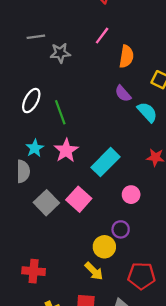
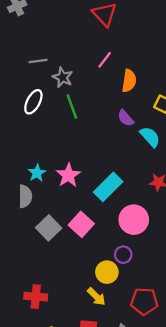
gray star: (60, 53) -> (63, 77), turned 30
white ellipse: (31, 101) -> (33, 102), moved
green line: (60, 112) -> (72, 106), moved
pink circle: (131, 195) -> (134, 220), size x1.6

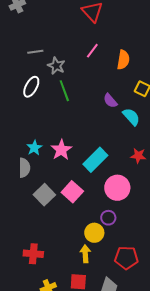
orange semicircle: (129, 81) -> (123, 60), moved
yellow arrow: (96, 297) -> (85, 254), turned -138

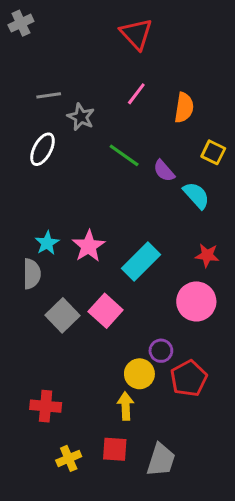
green line: (64, 91) -> (124, 155), moved, turned -35
pink circle: (117, 188) -> (196, 301), moved
red pentagon: (126, 258) -> (189, 378), moved, turned -30

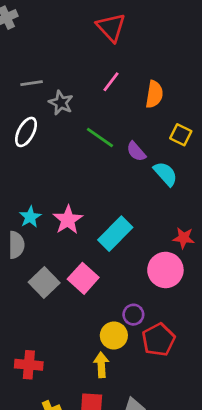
red star: (207, 255) -> (184, 238), moved

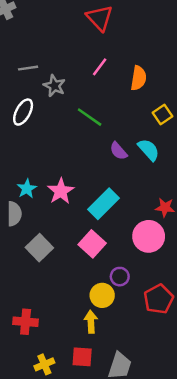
yellow square: (181, 135) -> (162, 115), turned 30
purple semicircle: (136, 151) -> (118, 151), moved
pink square: (83, 278) -> (92, 244), moved
red pentagon: (158, 340) -> (159, 299), moved

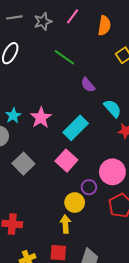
gray star: (54, 86) -> (43, 21), moved, turned 30
cyan semicircle: (149, 150) -> (112, 108), moved
pink circle: (149, 236) -> (112, 172), moved

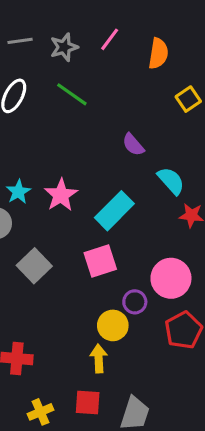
green line: (64, 57) -> (72, 94), moved
pink square: (66, 161) -> (100, 261), turned 30

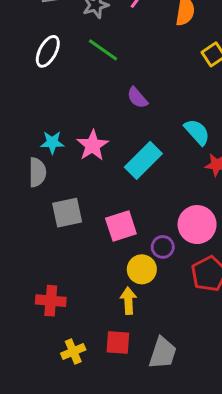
purple semicircle: (133, 145) -> (137, 98), moved
cyan star: (18, 192) -> (52, 142), turned 30
pink square: (100, 261) -> (121, 226), moved
gray square: (34, 266) -> (67, 213), turned 32

